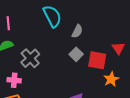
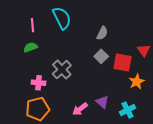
cyan semicircle: (52, 16) -> (62, 18), moved
gray cross: (30, 58) -> (62, 70), moved

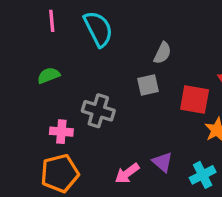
pink line: (32, 25) -> (52, 21), moved
gray square: (101, 56) -> (148, 85), moved, turned 32
gray cross: (62, 70) -> (98, 111), turned -30

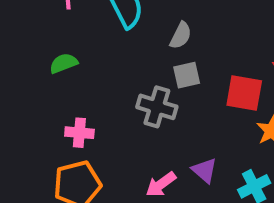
gray semicircle: (162, 53) -> (181, 35), moved
gray cross: (98, 111) -> (157, 107), moved

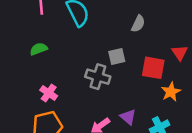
gray semicircle: (181, 35) -> (138, 24), moved
pink cross: (79, 133) -> (49, 93), turned 30

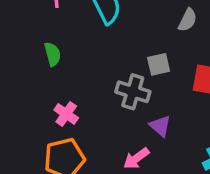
green semicircle: (39, 49) -> (53, 54), turned 96
purple triangle: (128, 117) -> (160, 126), moved

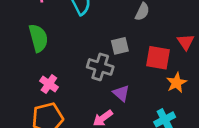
green semicircle: (53, 54) -> (38, 38), size x1.5

